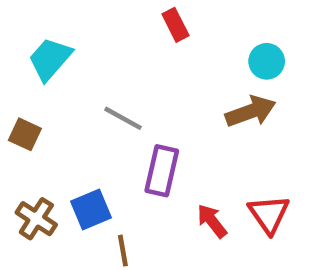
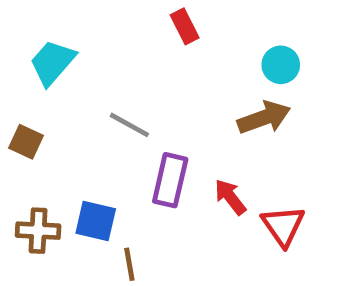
blue square: (91, 210) -> (96, 221), turned 36
brown cross: (36, 219) -> (38, 231), turned -30
red arrow: (212, 221) -> (230, 197), moved

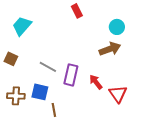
gray line: (129, 125) -> (48, 67), moved

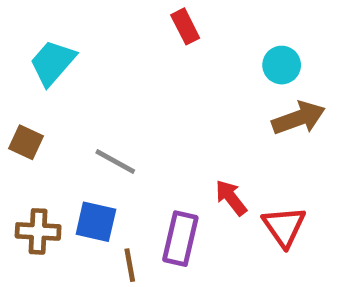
brown arrow: (110, 49) -> (299, 118), moved
purple rectangle: (71, 75) -> (180, 239), moved

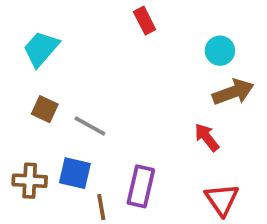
brown square: (26, 142) -> (45, 109), moved
red arrow: (231, 198) -> (207, 137), moved
red triangle: (284, 227) -> (222, 200), moved

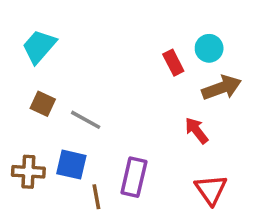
red rectangle: (145, 21) -> (173, 63), moved

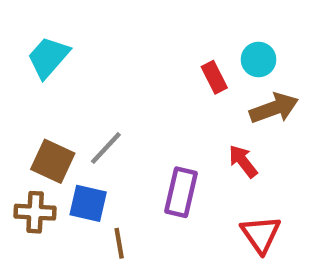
brown square: (43, 104) -> (53, 161), moved, size x1.4
gray line: (86, 120) -> (106, 148), turned -76
purple rectangle: (134, 177) -> (181, 192), moved

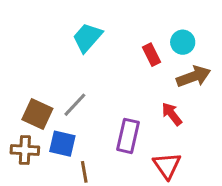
cyan trapezoid: (48, 57) -> (87, 37), moved
red triangle: (261, 234) -> (167, 166), moved

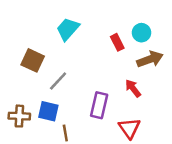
brown square: (37, 114) -> (33, 60), moved

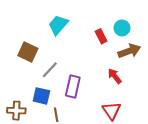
purple rectangle: (99, 105) -> (73, 87), moved
brown cross: (19, 116) -> (16, 111), moved

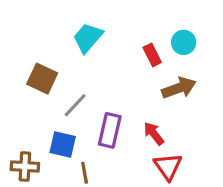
brown arrow: (129, 51) -> (179, 88), moved
red arrow: (115, 76) -> (154, 134), moved

